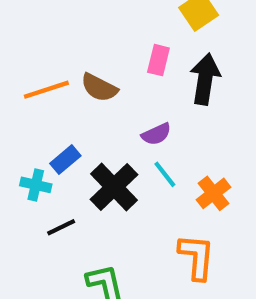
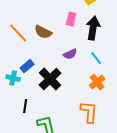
orange line: (46, 90) -> (18, 33), turned 65
cyan line: (165, 174) -> (96, 58), moved
black line: (61, 227) -> (25, 106), moved, turned -56

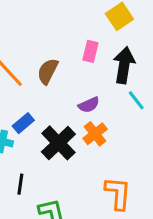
brown semicircle: (43, 32) -> (48, 71), turned 90
cyan line: (96, 58) -> (136, 100), moved
orange cross: (97, 82) -> (95, 134), moved

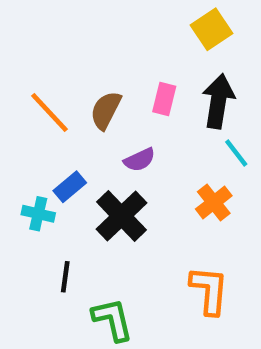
pink rectangle: (90, 51) -> (164, 99), moved
purple semicircle: (89, 105) -> (140, 160), moved
orange cross: (95, 134) -> (214, 202), moved

